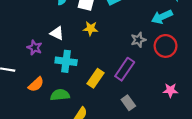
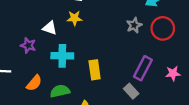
yellow star: (91, 28) -> (74, 18), moved
purple rectangle: (125, 69) -> (143, 68), moved
yellow rectangle: (96, 78) -> (95, 70), turned -36

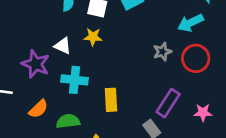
purple star: (28, 45) -> (36, 64), size x1.5

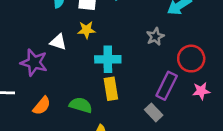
red circle: (196, 58) -> (191, 59), moved
cyan cross: (75, 80) -> (108, 59), moved
green semicircle: (68, 121) -> (81, 105), moved, turned 30

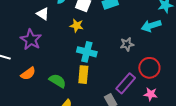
white triangle: (58, 42) -> (43, 14), moved

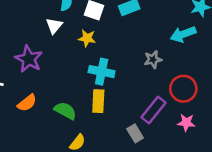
white triangle: (43, 14) -> (54, 26), moved, turned 40

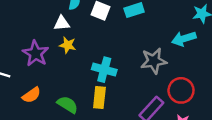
white triangle: (54, 26) -> (62, 23), turned 42
yellow star: (87, 38) -> (68, 45), moved
gray star: (153, 59) -> (154, 61), size x1.5

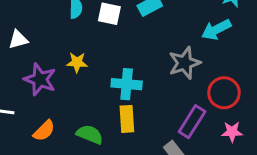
white triangle: (62, 23) -> (18, 40), moved

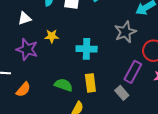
white triangle: (18, 40) -> (25, 18), moved
yellow rectangle: (127, 119) -> (90, 83), moved
orange semicircle: (44, 131) -> (23, 90), moved

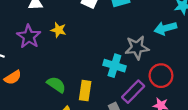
cyan cross: (87, 49) -> (114, 66), moved

